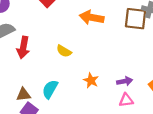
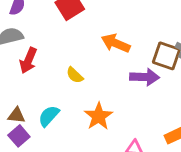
orange star: (91, 80) -> (99, 116), size x1.5
purple arrow: (125, 81) -> (145, 77), moved, size x1.5

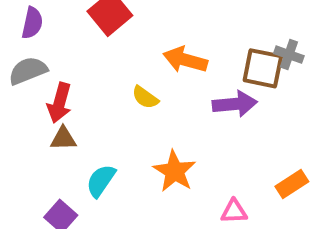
yellow semicircle: (75, 75) -> (145, 97), moved
brown triangle: (16, 115) -> (63, 139), moved

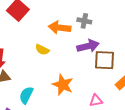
gray cross: (289, 55) -> (84, 21), moved
brown square: (263, 68) -> (104, 60), moved

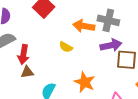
gray cross: (84, 21) -> (108, 20), size x1.5

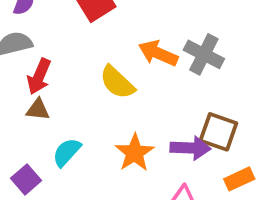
purple arrow: (111, 45) -> (190, 148), moved
yellow semicircle: (66, 47) -> (117, 82), size x1.5

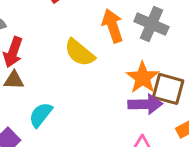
orange arrow: (158, 53) -> (113, 26), turned 52
orange star: (135, 153) -> (143, 78), moved

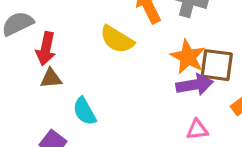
cyan semicircle: (41, 115) -> (85, 111), turned -60

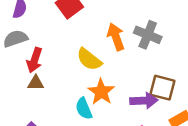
orange star: (188, 57) -> (101, 92), moved
cyan semicircle: (85, 111) -> (84, 109), moved

